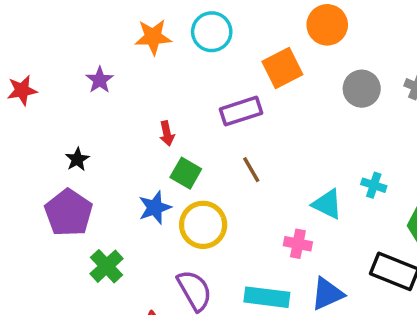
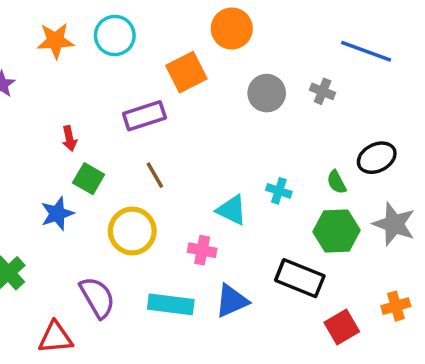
yellow circle: (203, 225) -> (132, 231), moved

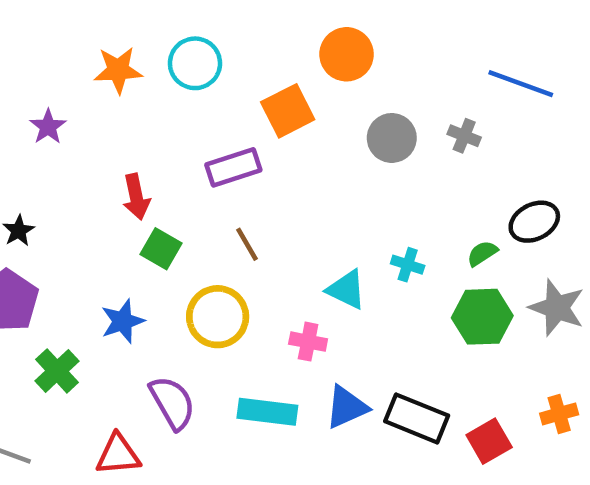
red arrow: (69, 138) -> (136, 197), size x1.4
green semicircle: (337, 182) -> (482, 253), turned 85
blue star: (57, 214) -> (123, 321), moved
black rectangle: (300, 278) -> (417, 418), moved

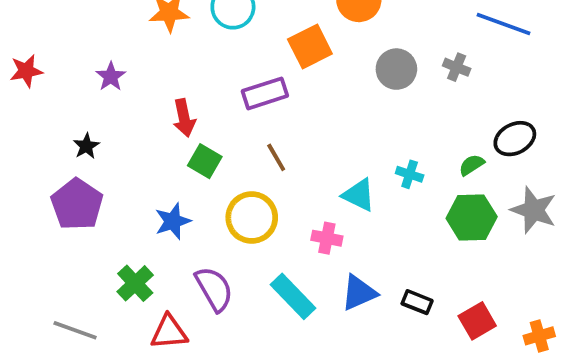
purple star: (48, 127) -> (111, 77), moved
green cross: (57, 371) -> (135, 283), moved
cyan rectangle: (267, 412) -> (293, 296), turned 39
orange cross: (559, 414) -> (539, 336), moved
black rectangle: (417, 418) -> (417, 302), size x0.6

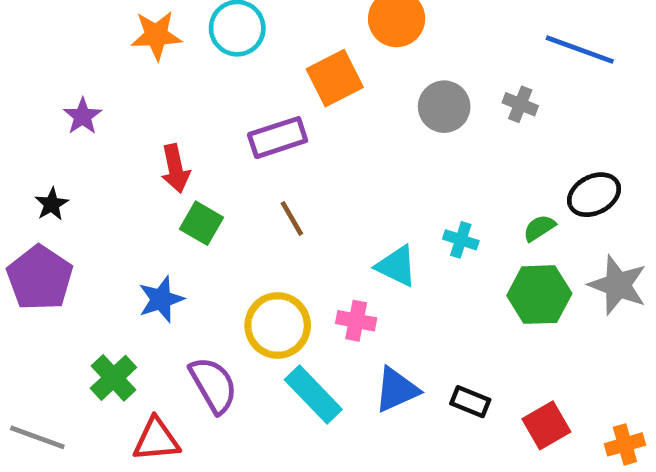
yellow circle: (252, 218) -> (278, 325), moved

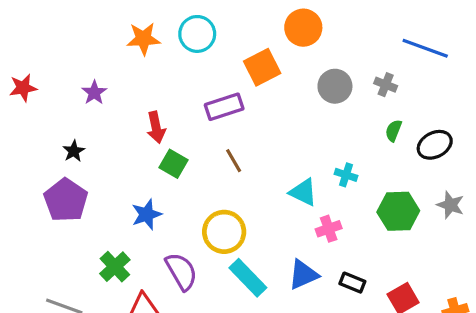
green semicircle: (539, 228) -> (394, 131), moved, turned -35
gray star: (618, 285) -> (451, 205), size x0.7
pink cross: (356, 321) -> (329, 229), moved, turned -30

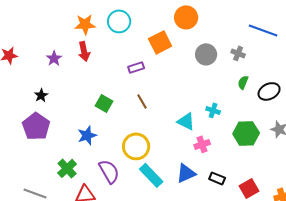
purple rectangle: (224, 107) -> (136, 67), size x0.7
red arrow: (156, 127) -> (84, 51), moved

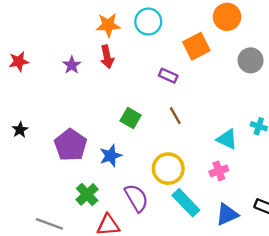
purple rectangle: (136, 67) -> (168, 76), turned 42
black star: (41, 95) -> (20, 130), moved
purple pentagon: (36, 126) -> (71, 145), moved
pink cross: (202, 144) -> (219, 171), moved
blue triangle: (186, 173) -> (227, 214), moved

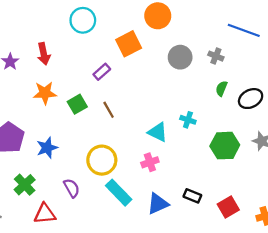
orange star: (108, 25) -> (45, 93), moved
purple rectangle: (168, 76) -> (102, 72), turned -66
green square: (131, 118) -> (77, 104), moved, turned 30
purple semicircle: (136, 198) -> (72, 188), size x0.7

